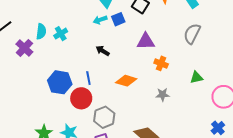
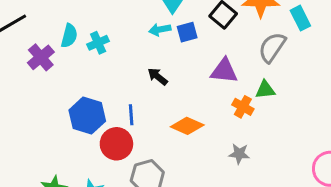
gray semicircle: (192, 34) -> (272, 47), moved
green triangle: (196, 77) -> (265, 90), moved

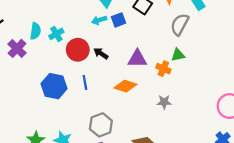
purple triangle: (224, 71) -> (137, 59), moved
red circle: (116, 144) -> (78, 50), moved

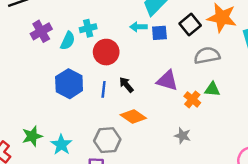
gray semicircle: (180, 24) -> (207, 55), moved, turned 35
cyan semicircle: (35, 31) -> (68, 41), moved
black arrow: (101, 53) -> (126, 85), moved
orange diamond: (125, 86) -> (133, 116), moved

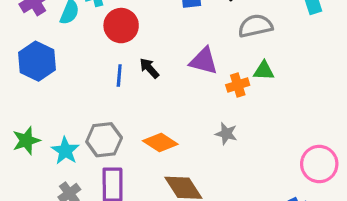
blue hexagon: (69, 84) -> (37, 61), moved
orange cross: (192, 99) -> (238, 85), turned 35
orange diamond: (133, 116) -> (160, 143), moved
gray hexagon: (107, 140) -> (104, 140), moved

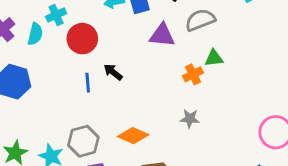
purple triangle: (204, 61) -> (162, 35), moved

